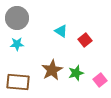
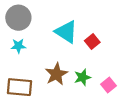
cyan triangle: (61, 31) -> (66, 32), size x1.6

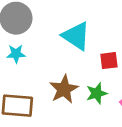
red square: (92, 42) -> (109, 61), moved, turned 32

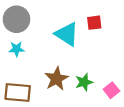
red square: (109, 61) -> (94, 23), moved

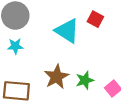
red square: (94, 23) -> (95, 19), turned 35

